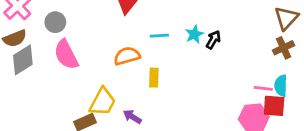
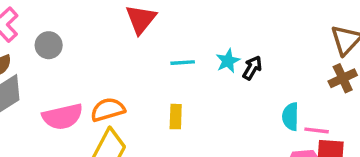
pink semicircle: (66, 55) -> (63, 117), moved, turned -76
orange semicircle: (127, 56) -> (108, 110), moved
cyan semicircle: (281, 86) -> (290, 117), moved

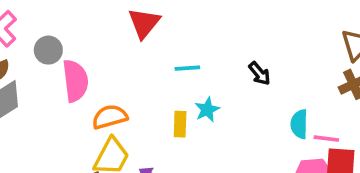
cyan star: (228, 61) -> (207, 110), moved
black arrow: (252, 68) -> (259, 74), turned 110
pink semicircle: (63, 117) -> (75, 81), moved, turned -84

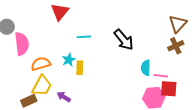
black arrow: (259, 74) -> (124, 40), size x1.6
cyan star: (207, 110) -> (69, 60), moved

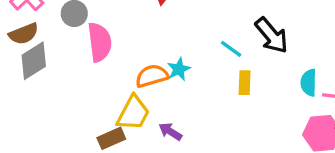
cyan line: (84, 37) -> (231, 49), moved, turned 40
orange semicircle: (41, 64) -> (152, 76), moved
yellow rectangle: (80, 68) -> (245, 83), moved

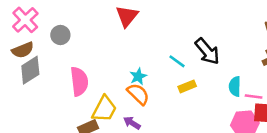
pink semicircle: (100, 42) -> (79, 81), moved
orange semicircle: (152, 76) -> (138, 94), moved, turned 60
yellow rectangle: (245, 83) -> (187, 86), turned 66

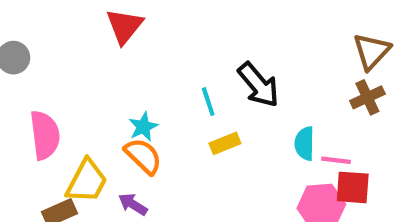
cyan line: (177, 61) -> (208, 102), turned 36

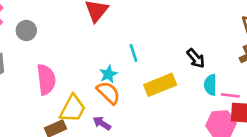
black arrow: (258, 85) -> (196, 58), moved, size x0.7
cyan line: (208, 102) -> (134, 53), moved
yellow rectangle: (225, 143) -> (160, 85), size x1.6

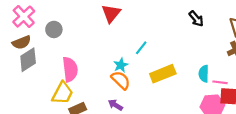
cyan line: (134, 53) -> (141, 48), turned 56
black arrow: (196, 58) -> (196, 19), moved
yellow trapezoid: (73, 109) -> (63, 93), moved

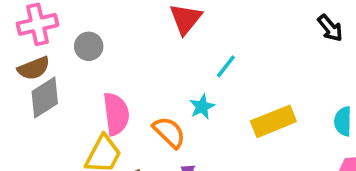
pink cross: (24, 17) -> (37, 24), turned 30
cyan line: (141, 48) -> (226, 66), moved
orange semicircle: (121, 80) -> (169, 132), moved

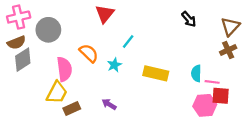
gray circle: (89, 46) -> (48, 30), size x1.5
yellow rectangle: (273, 121) -> (156, 73), turned 35
orange semicircle: (169, 132) -> (89, 53), moved

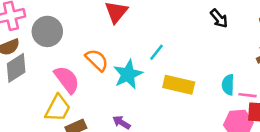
cyan line: (128, 41) -> (157, 52), moved
cyan star: (114, 65) -> (128, 74), size x1.6
pink semicircle: (64, 69) -> (67, 80), turned -30

